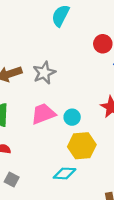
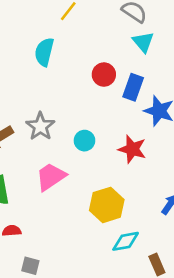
cyan circle: (72, 117) -> (84, 141), moved
cyan diamond: (65, 173) -> (126, 241), moved

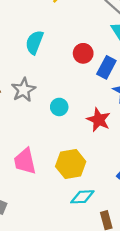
cyan semicircle: (44, 52) -> (34, 42), moved
pink trapezoid: (51, 177) -> (25, 161), moved, turned -76

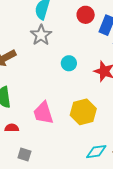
gray star: (23, 90) -> (41, 35), moved
cyan diamond: (82, 197) -> (96, 152), moved

